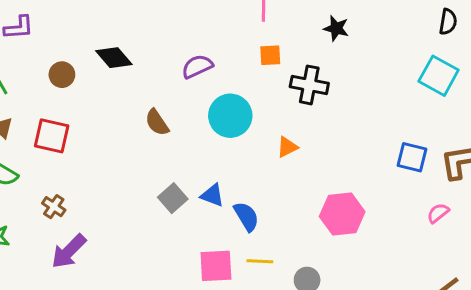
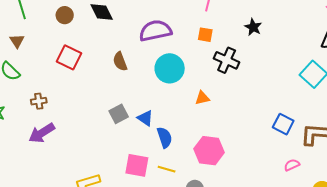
purple semicircle: (197, 66) -> (155, 31), size x1.5
red square: (52, 136) -> (69, 57), moved
brown cross: (54, 207) -> (39, 101), turned 35
pink hexagon: (342, 214) -> (209, 151), moved

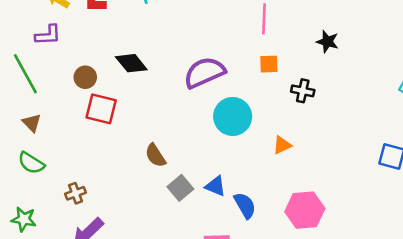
red square: (69, 57) -> (101, 109), moved
black cross: (227, 60) -> (303, 91), size x0.7
brown semicircle: (120, 61) -> (155, 155), moved

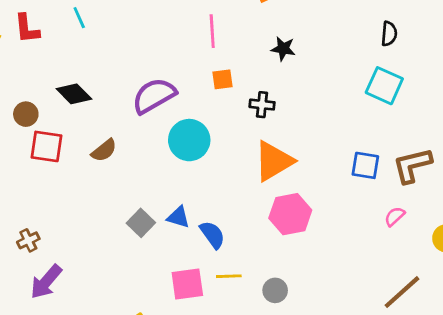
orange triangle: (282, 145) -> (274, 161), moved, size x2.0
brown semicircle: (155, 155) -> (104, 150), moved, turned -90
pink hexagon: (305, 210) -> (290, 214), moved

